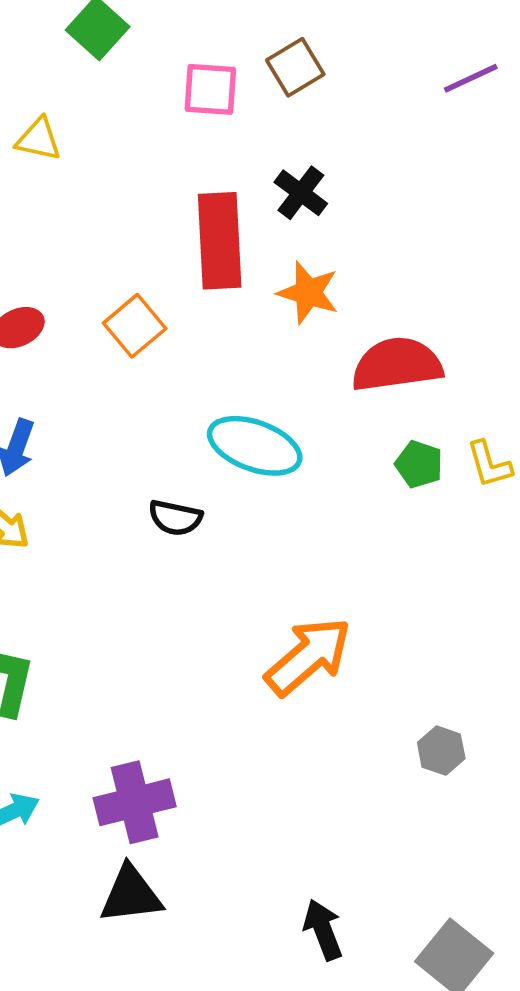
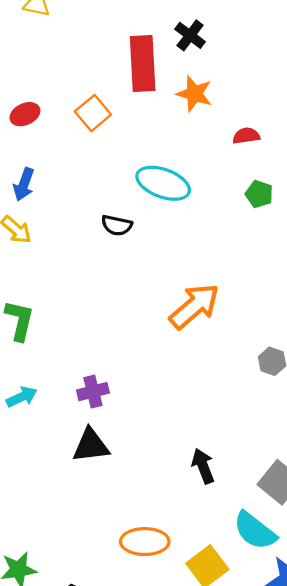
red semicircle: (397, 365) -> (246, 136), size x0.5
purple cross: (135, 802) -> (93, 392), size x0.7

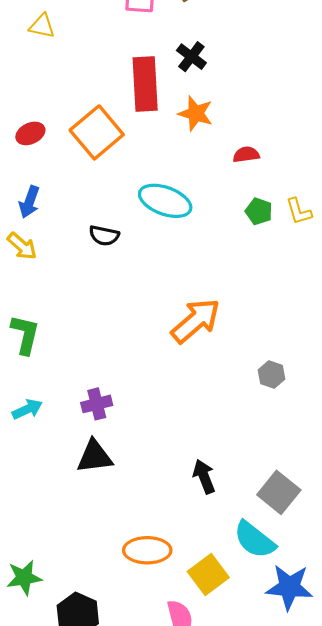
orange square: (93, 113) -> (97, 132), size x1.5
black semicircle: (117, 225) -> (104, 236), moved

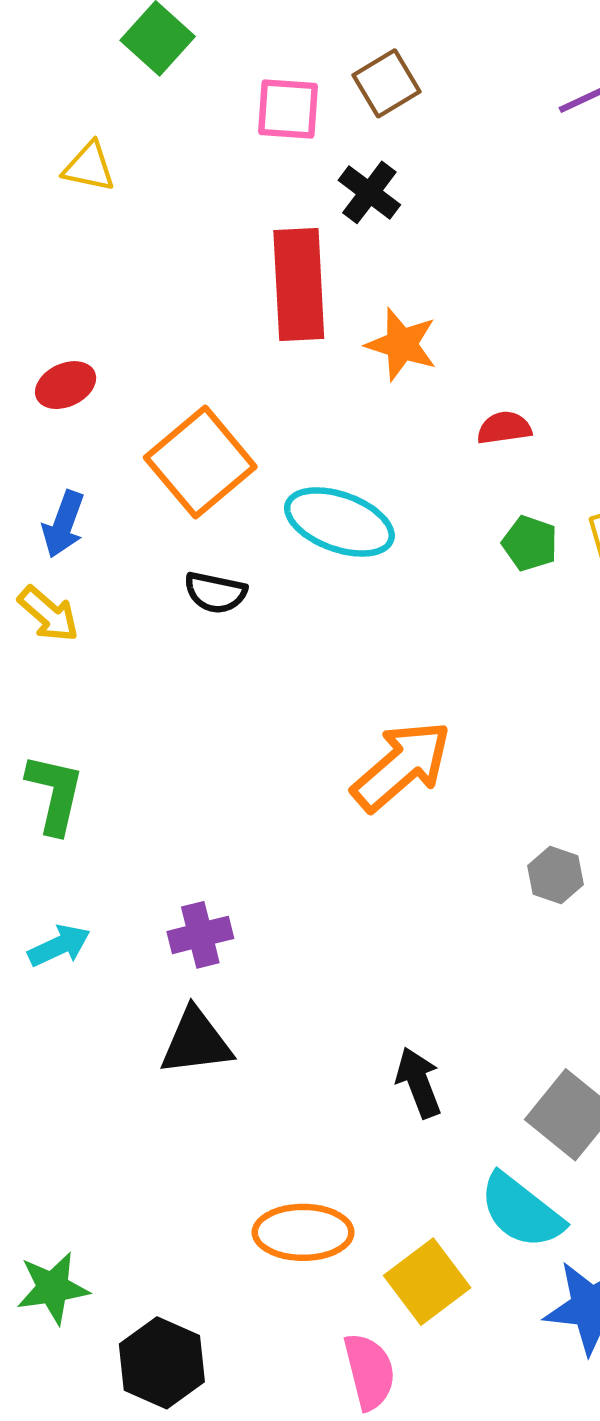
black cross: (191, 57) -> (369, 192), moved
orange square: (97, 132) -> (200, 462), moved

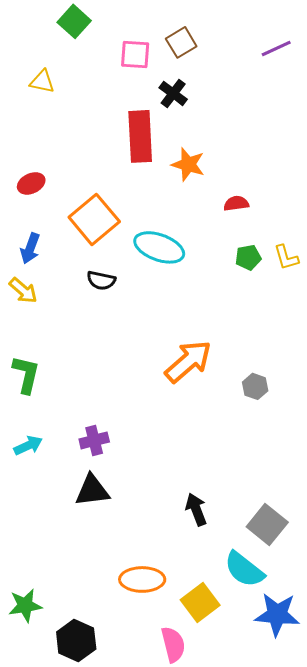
green pentagon: (530, 543) -> (248, 257), turned -30
gray hexagon: (556, 875) -> (255, 386), moved

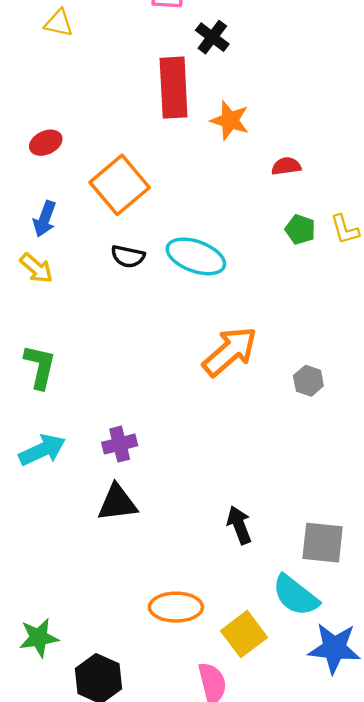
cyan ellipse: (159, 247) -> (196, 256), moved
green pentagon: (248, 257) -> (300, 229), turned 30
cyan arrow: (28, 445) -> (42, 450), size x1.4
gray square: (267, 524) -> (323, 543), turned -33

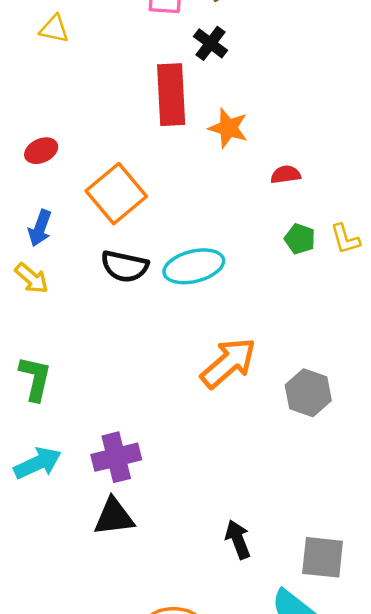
black semicircle: (128, 256) -> (125, 266), size x1.4
cyan ellipse: (196, 256) -> (194, 266), turned -34
gray hexagon: (308, 381) -> (308, 393), size x1.5
purple cross: (120, 444) -> (116, 457), size x1.4

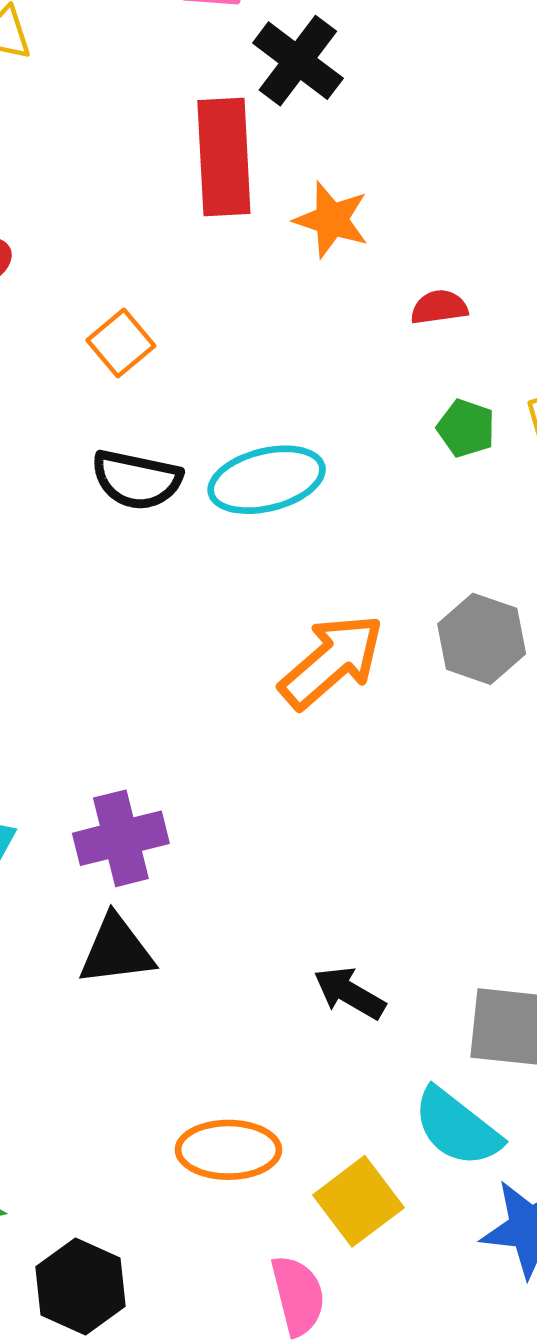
black cross: (210, 43) -> (298, 61), size x1.4
orange square: (116, 194) -> (121, 343), size x0.6
gray hexagon: (308, 393) -> (482, 639), moved
black arrow: (238, 539) -> (349, 993), turned -39

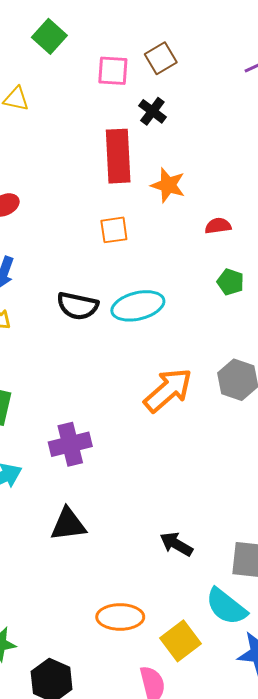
black cross: (298, 61) -> (152, 111), size x0.7
orange square: (121, 343) -> (114, 230), moved, turned 32
purple cross: (121, 838) -> (70, 444), moved

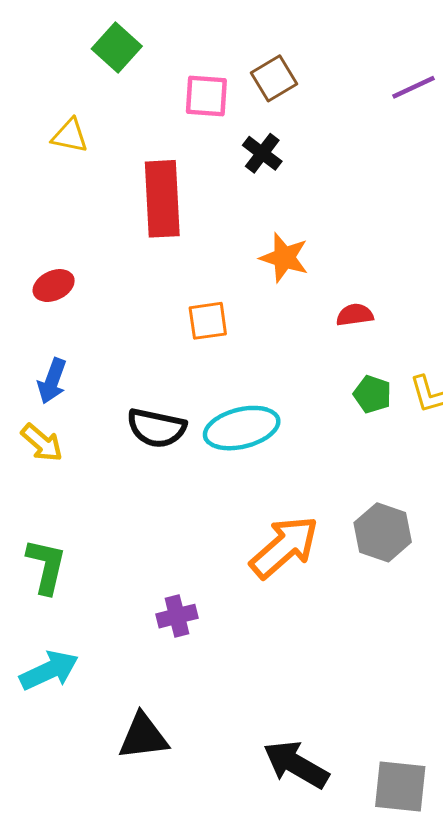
red rectangle: (118, 156) -> (162, 199), moved
purple cross: (70, 444) -> (177, 616), moved, size x0.7
black arrow: (176, 544) -> (296, 764), size x1.4

